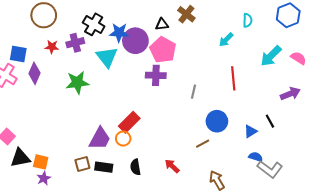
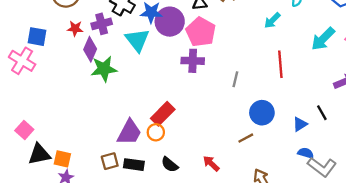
purple diamond: (35, 73) -> (90, 49), moved
black semicircle: (135, 167) -> (170, 165), turned -42

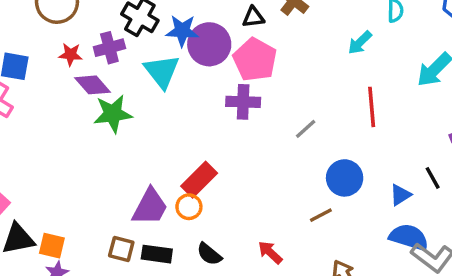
purple diamond: (90, 49) -> (93, 85), turned -65
gray line: (235, 79) -> (306, 129), turned 35
blue semicircle: (306, 153) -> (409, 237), size x1.6
brown square: (110, 161) -> (121, 249), turned 30

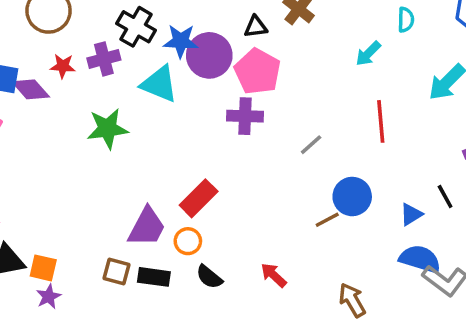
cyan triangle: (162, 71) -> (159, 84), turned -30
purple diamond: (93, 85) -> (31, 89), moved
orange circle: (189, 207) -> (188, 241), moved
brown line: (321, 215) -> (327, 220), moved

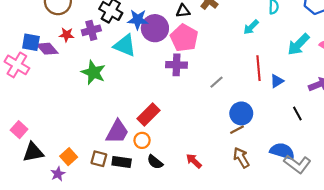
green star: (107, 129) -> (93, 72), turned 30
blue triangle: (411, 214) -> (277, 81), moved
brown line: (327, 220) -> (237, 130), moved
orange square: (43, 268) -> (69, 157), moved, turned 35
brown arrow: (352, 300) -> (241, 158), moved

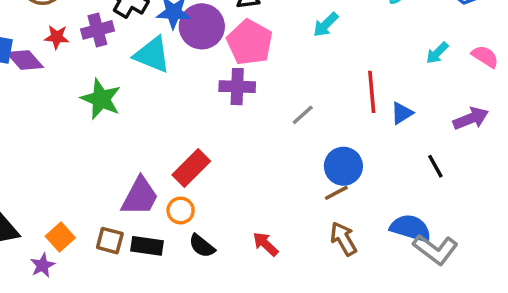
cyan arrow: (251, 27) -> (326, 25), moved
cyan arrow: (298, 44) -> (437, 53), size x0.6

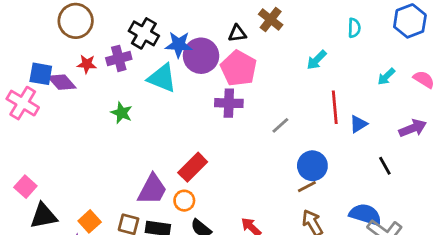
cyan arrow: (326, 25) -> (317, 60), moved
green star: (101, 99) -> (122, 113), size x0.7

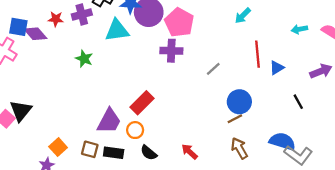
cyan arrow: (386, 77) -> (299, 29), turned 35
cyan triangle: (162, 78) -> (117, 30), turned -30
black triangle: (44, 216) -> (21, 111), moved, turned -40

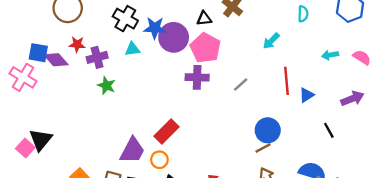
purple cross: (82, 14) -> (97, 57), moved
cyan triangle: (117, 30) -> (132, 49), moved, size x0.6
gray line: (213, 69) -> (241, 84), moved

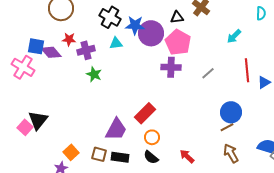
orange circle: (159, 160) -> (152, 137), moved

